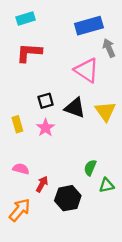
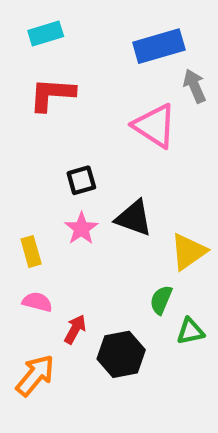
black triangle: (75, 108) -> (134, 218), moved
yellow triangle: (105, 111) -> (188, 252), moved, turned 30
yellow rectangle: (17, 124) -> (31, 252), moved

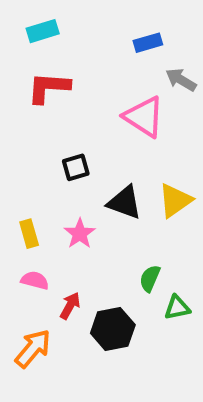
blue rectangle: (159, 46) -> (148, 43), size x0.6
gray arrow: (195, 86) -> (181, 80), turned -36
pink star: (81, 229) -> (80, 234), moved
yellow triangle: (188, 252) -> (175, 200), moved

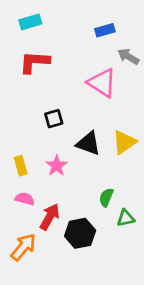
red arrow: (70, 306) -> (50, 217), size x1.4

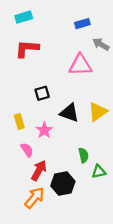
pink triangle: (102, 83) -> (80, 65), turned -35
yellow rectangle: (21, 166) -> (19, 122), moved
green semicircle: (106, 197) -> (83, 155), turned 144
pink semicircle: (25, 199) -> (27, 150), moved, turned 40
orange arrow: (23, 247) -> (35, 198), moved

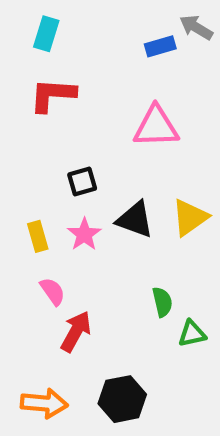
cyan rectangle: (24, 17) -> (46, 34), turned -56
gray arrow: (101, 44) -> (196, 27), moved
pink star: (44, 130) -> (84, 234), moved
black hexagon: (63, 184) -> (122, 399), moved
orange arrow: (35, 198) -> (44, 403), moved, turned 55

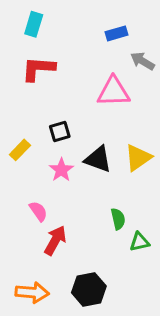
gray arrow: (196, 27) -> (143, 61), moved
yellow rectangle: (38, 236) -> (20, 150), moved, turned 60

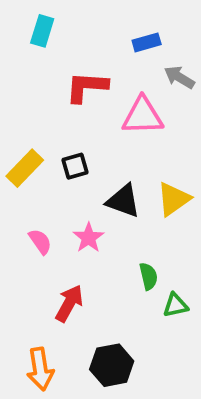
red L-shape: (38, 69) -> (87, 87), moved
yellow rectangle: (20, 150) -> (25, 168), moved, size x1.4
pink star: (61, 170) -> (89, 238), moved
pink semicircle: (38, 211) -> (40, 242), moved
orange arrow: (32, 292) -> (40, 369), turned 76

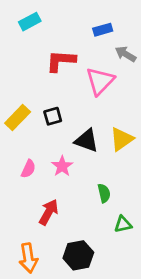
cyan rectangle: (42, 31) -> (30, 22), turned 45
pink triangle: (143, 116) -> (100, 81), turned -44
pink semicircle: (40, 242) -> (28, 169), turned 60
green triangle: (176, 305) -> (123, 224), moved

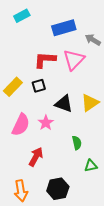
blue rectangle: (103, 30) -> (64, 28), moved, size x1.6
red L-shape: (61, 61) -> (45, 60), moved
pink semicircle: (28, 169) -> (21, 125), size x1.6

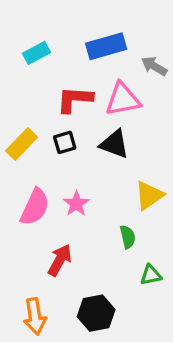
cyan rectangle: (22, 16) -> (36, 53), moved
pink triangle: (74, 60) -> (123, 99), turned 35
yellow triangle: (90, 103) -> (149, 195), moved
black triangle: (64, 104) -> (114, 144), moved

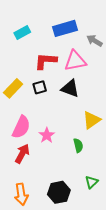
pink star: (76, 204) -> (47, 135), moved
red arrow: (60, 260) -> (22, 154), moved
green triangle: (151, 275) -> (91, 182), moved, turned -32

